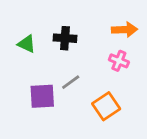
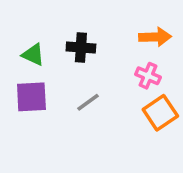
purple square: (42, 96) -> (31, 97), moved
orange square: (106, 106) -> (160, 113), moved

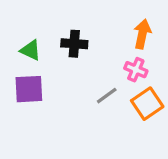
orange arrow: (155, 37) -> (142, 34), turned -76
gray line: (88, 102) -> (107, 96), moved

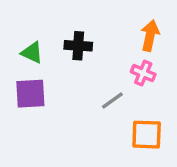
orange square: (147, 104) -> (147, 135), moved, turned 36

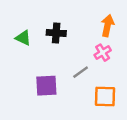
pink cross: (143, 73) -> (103, 53), turned 35
purple square: (30, 94) -> (46, 86), moved

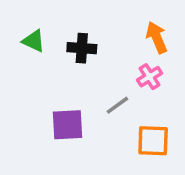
orange arrow: (107, 26) -> (157, 37), turned -35
green triangle: (23, 38) -> (34, 41), moved

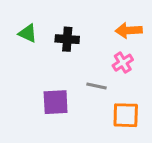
orange arrow: (157, 37) -> (129, 30), turned -70
gray line: (117, 105) -> (96, 86), turned 48

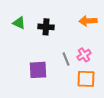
pink cross: (123, 63) -> (84, 55), moved
gray line: (96, 86) -> (66, 59), turned 56

